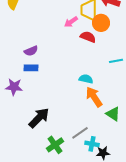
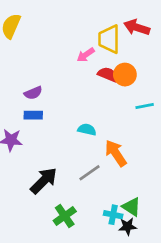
orange circle: (101, 23) -> (125, 75), moved
cyan semicircle: (86, 79) -> (87, 130), moved
green triangle: (113, 114) -> (131, 207), moved
gray line: (80, 133) -> (90, 173), moved

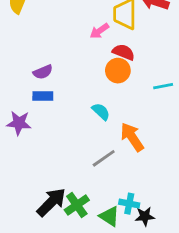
orange circle: (125, 75) -> (118, 71), moved
cyan semicircle: (87, 130) -> (101, 112), turned 30
black arrow: (44, 181) -> (51, 202), moved
green triangle: (131, 207) -> (109, 216), moved

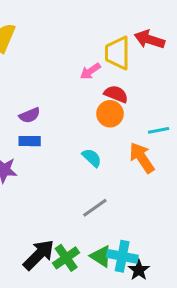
orange arrow: (132, 137) -> (142, 158), moved
cyan cross: (129, 204) -> (122, 256), size x1.4
green triangle: (109, 216) -> (101, 256), moved
black star: (145, 216) -> (139, 270), turned -30

